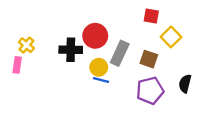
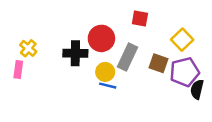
red square: (151, 16) -> (140, 19), moved
purple pentagon: (150, 91) -> (185, 72), moved

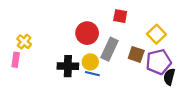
black cross: (75, 53) -> (68, 66), moved

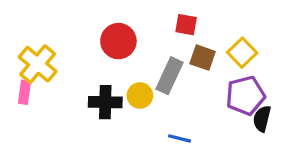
red circle: (87, 33) -> (118, 41), moved
yellow cross: (24, 42) -> (38, 64), size x1.6
brown square: (136, 54) -> (203, 58), moved
blue line: (92, 74) -> (179, 138), moved

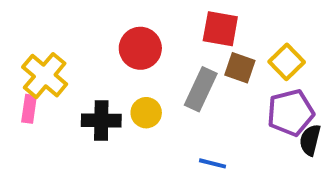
red square: (186, 25) -> (220, 29), size x1.4
yellow circle: (140, 96) -> (146, 113), moved
black cross: (105, 102) -> (101, 120), moved

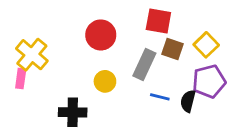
black cross: (101, 120) -> (73, 112), moved
black semicircle: (310, 140) -> (188, 101), moved
blue line: (213, 163) -> (160, 97), moved

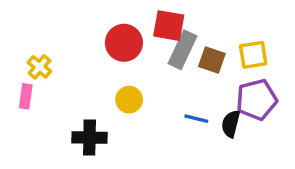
red square: (158, 21) -> (169, 26), moved
yellow square: (206, 45) -> (253, 55), turned 35
yellow cross: (32, 55) -> (39, 67), size x0.6
gray rectangle: (144, 65) -> (183, 50), moved

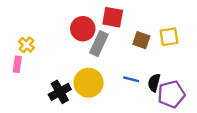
gray rectangle: (183, 50) -> (99, 44), moved
yellow circle: (129, 100) -> (89, 83), moved, size x1.6
purple pentagon: (257, 100) -> (171, 94), moved
black cross: (89, 138) -> (60, 92), turned -30

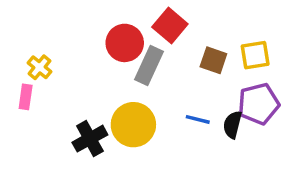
red square: (113, 17) -> (170, 26), turned 30
purple pentagon: (171, 94) -> (259, 104), moved

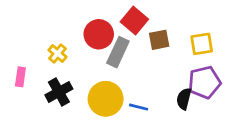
brown square: (213, 60) -> (159, 40), moved, turned -30
yellow cross: (40, 67) -> (58, 53), moved
blue line: (198, 119) -> (139, 107), moved
black cross: (90, 139) -> (59, 92), moved

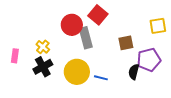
brown square: (159, 40) -> (126, 43), moved
yellow square: (202, 44) -> (158, 26), moved
gray rectangle: (118, 52) -> (86, 38), turned -40
yellow cross: (58, 53) -> (43, 47), moved

